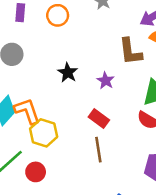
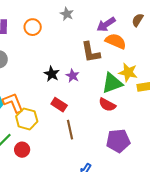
black star: (68, 73) -> (52, 74), moved
red rectangle: (99, 119) -> (59, 105), moved

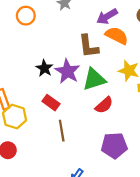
purple star: (73, 76) -> (67, 71), size x1.6
green triangle: (112, 83) -> (94, 79), moved
red semicircle: (107, 105) -> (104, 105), turned -72

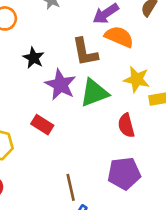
black star: (44, 68) -> (34, 58), moved
red semicircle: (104, 105) -> (126, 125), moved, turned 120
brown line: (62, 131) -> (71, 187), moved

